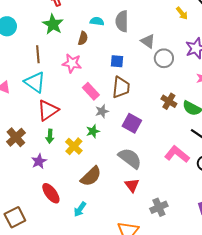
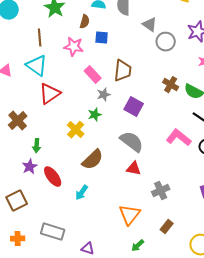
blue square: (117, 61) -> (102, 38), moved
green arrow: (50, 136) -> (37, 146), moved
purple star: (39, 161) -> (30, 167), moved
red triangle: (132, 185) -> (134, 169), turned -42

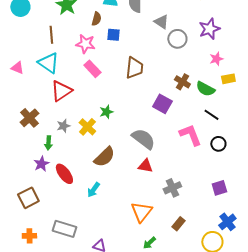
pink rectangle: (93, 75) -> (92, 69), moved
gray star: (104, 95) -> (63, 126), moved
purple square: (134, 107) -> (162, 104), moved
pink L-shape: (179, 138) -> (190, 135), turned 30

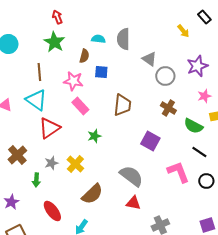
brown cross: (182, 82) -> (168, 108), moved
green star: (106, 112) -> (94, 136), moved
purple star: (41, 164) -> (11, 202), moved

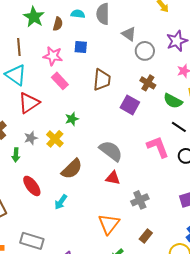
brown semicircle: (84, 56) -> (58, 24), moved
green star: (94, 136) -> (72, 119), moved
purple square: (150, 141) -> (130, 105), moved

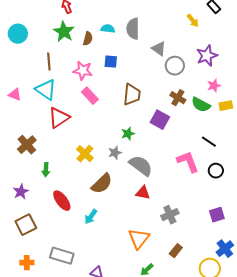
green semicircle: (173, 101) -> (201, 105), moved
green star: (72, 119) -> (128, 134), moved
gray star: (31, 138) -> (115, 153), moved

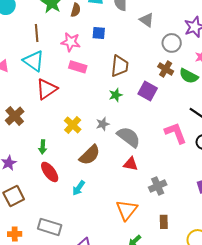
gray circle: (175, 66) -> (172, 43), moved
pink rectangle: (90, 96) -> (78, 67), turned -30
green star: (128, 134) -> (116, 95), moved
green arrow: (46, 170) -> (43, 147), moved
brown rectangle: (176, 251) -> (164, 222), turned -40

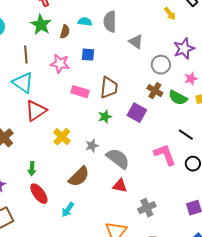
pink rectangle: (78, 67) -> (80, 92), moved
yellow cross: (73, 125) -> (62, 137), moved

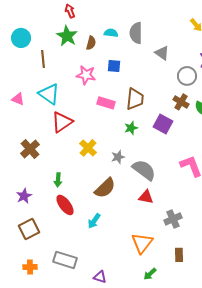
brown line: (26, 55) -> (43, 59), moved

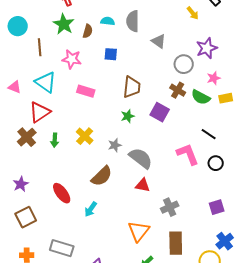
pink star: (86, 75) -> (72, 59), moved
pink rectangle: (106, 103) -> (86, 91), moved
red triangle: (62, 122) -> (40, 112), moved
green arrow: (58, 180) -> (55, 140), moved
brown rectangle: (179, 255) -> (176, 243), size x1.6

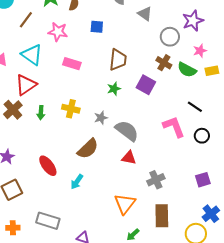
brown line: (40, 47) -> (26, 20), turned 42
yellow cross: (85, 136) -> (71, 109), turned -30

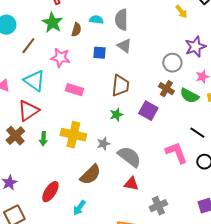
gray triangle: (145, 14) -> (124, 46), moved
yellow cross: (71, 109) -> (73, 135), size x1.4
red ellipse: (48, 166) -> (50, 192), turned 70

